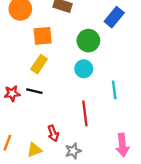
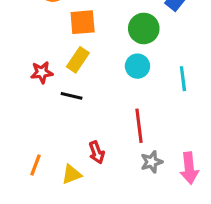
cyan line: (114, 90) -> (183, 79), moved
red star: (12, 93) -> (42, 72), moved
gray star: (73, 151) -> (152, 162), moved

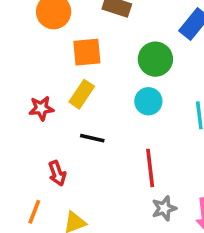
black line: (72, 96) -> (92, 138), moved
red arrow: (97, 152) -> (57, 173), moved

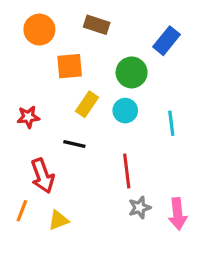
yellow rectangle: (82, 94) -> (87, 104), moved
red arrow: (57, 173) -> (43, 176), size x1.5

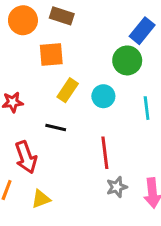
brown rectangle: (97, 25) -> (62, 16), moved
green circle: (132, 72) -> (127, 60), moved

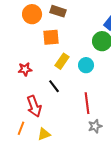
black line: (56, 127) -> (54, 86), turned 40

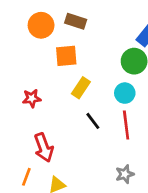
cyan circle: (86, 65) -> (125, 93), moved
black line: (54, 86) -> (93, 121), moved
red line: (87, 103) -> (126, 125), moved

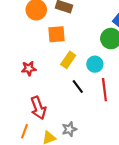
cyan circle: (125, 93) -> (95, 64), moved
gray star: (125, 174) -> (69, 129), moved

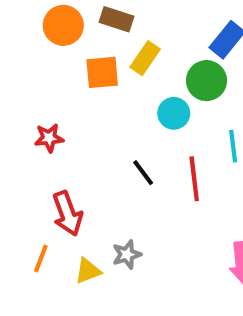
yellow rectangle: (68, 60) -> (145, 58), moved
cyan circle: (95, 64) -> (174, 113), moved

